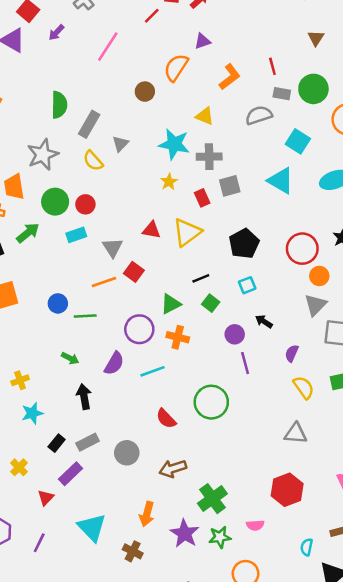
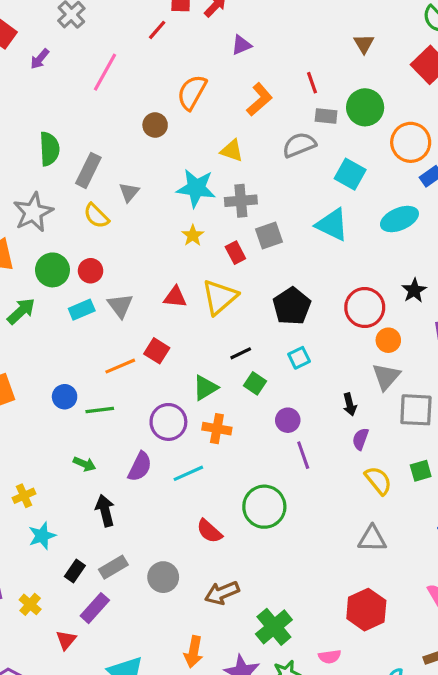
purple triangle: (202, 41) -> (241, 45), moved
gray triangle: (113, 248) -> (120, 306), moved
black arrow: (264, 321) -> (350, 404), moved, turned -132

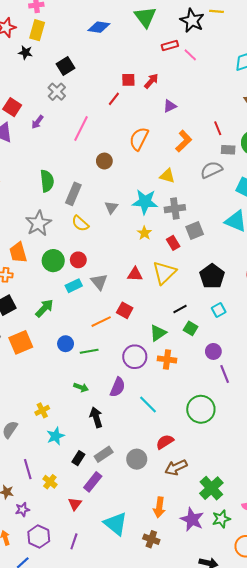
brown circle: (155, 125) -> (104, 161), moved
gray triangle: (129, 192) -> (111, 207), moved
green arrow: (21, 311) -> (44, 308), moved
cyan line: (188, 473) -> (148, 404), moved, turned 72
red semicircle: (209, 531) -> (165, 442), moved, turned 108

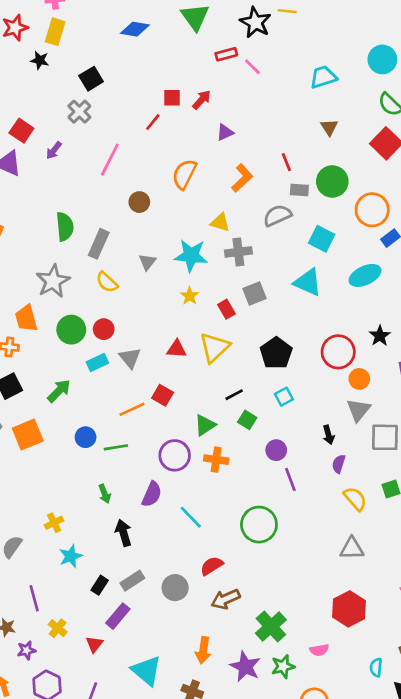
gray cross: (175, 209) -> (238, 252), moved
green arrow: (81, 387) -> (105, 494), turned 48
yellow cross: (50, 482) -> (58, 628), moved

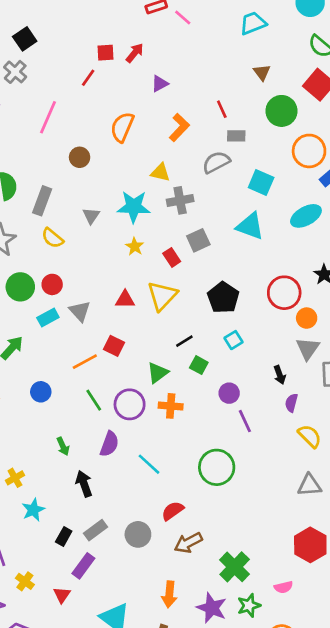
green circle: (332, 181) -> (281, 111), moved
green line: (116, 447) -> (94, 400), moved, turned 70

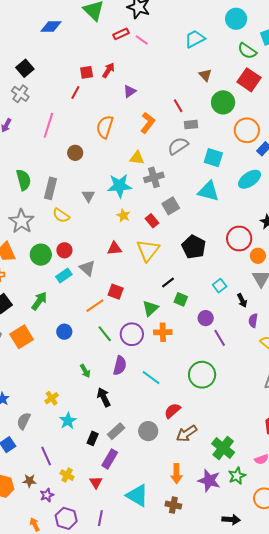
red triangle: (125, 300) -> (115, 248), moved
cyan square: (233, 340) -> (220, 286), moved

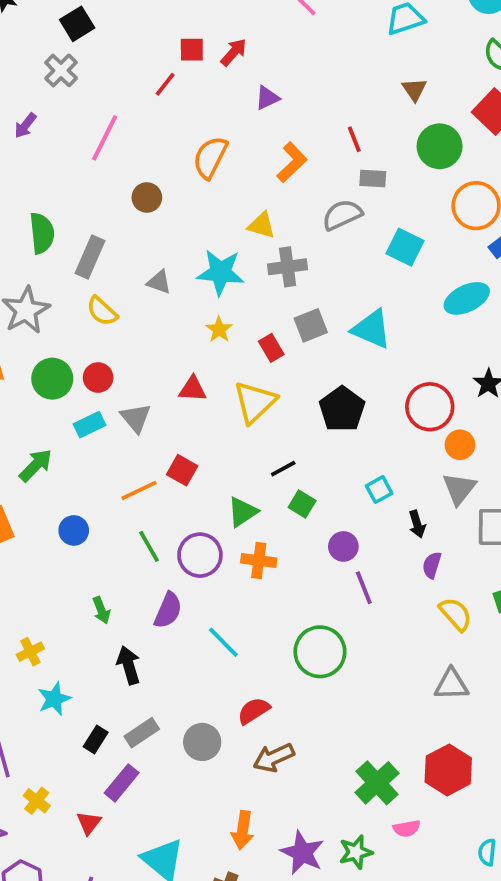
cyan triangle: (208, 191) -> (372, 329), moved
gray triangle: (88, 196) -> (159, 282), turned -48
green cross: (223, 448) -> (377, 783), moved

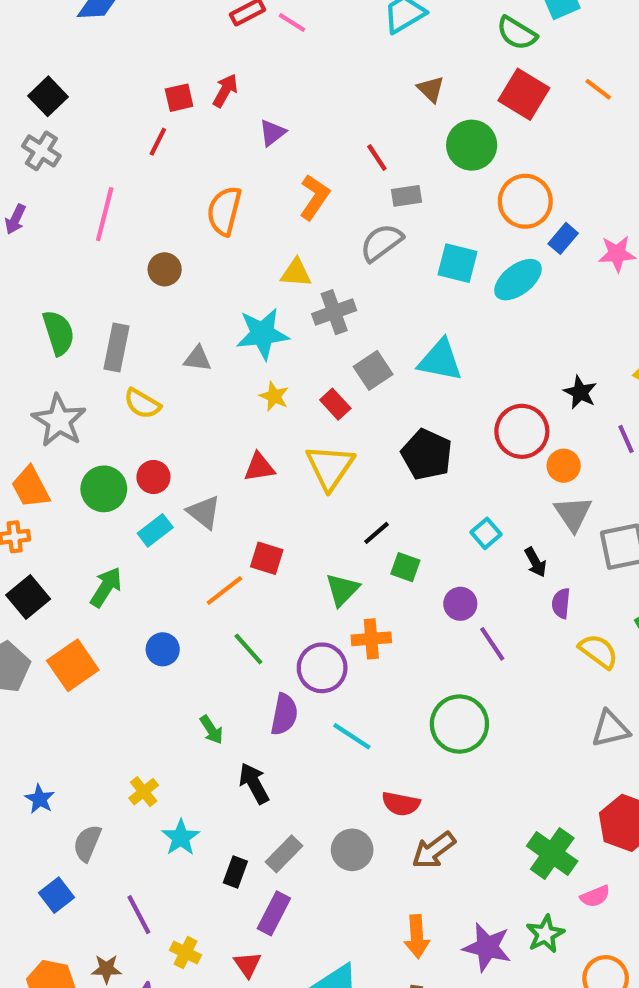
cyan ellipse: (467, 298) -> (518, 280), moved
purple circle: (200, 555) -> (322, 668), moved
red semicircle: (254, 711) -> (401, 804), turned -124

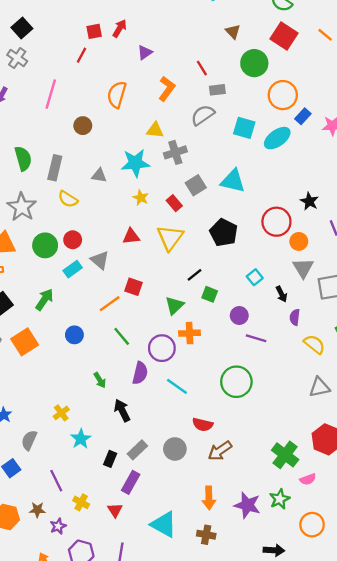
purple line: (492, 644) -> (256, 338), turned -42

